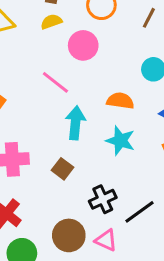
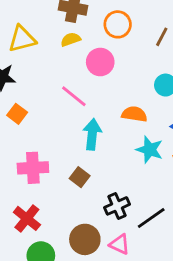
cyan star: (120, 141) -> (150, 150), moved

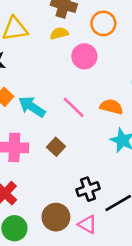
pink line: (74, 96) -> (74, 107), moved
cyan arrow: (92, 134) -> (32, 107), moved, turned -68
brown square: (80, 177) -> (56, 147), moved

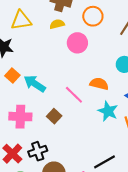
pink line: (74, 107) -> (74, 95), moved
black cross: (88, 189) -> (38, 151), moved

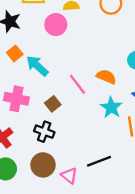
pink circle: (77, 43) -> (56, 25), moved
black cross: (38, 151) -> (44, 132), moved, turned 30

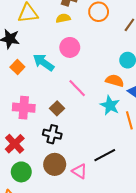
pink circle: (56, 25) -> (70, 47), moved
cyan arrow: (37, 66) -> (43, 62), moved
orange semicircle: (106, 77) -> (115, 81), moved

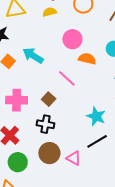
pink circle: (70, 47) -> (72, 39), moved
orange semicircle: (115, 81) -> (87, 59), moved
cyan star: (110, 105) -> (96, 116), moved

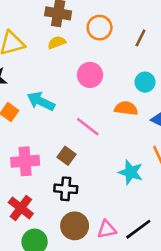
orange semicircle: (87, 59) -> (126, 108), moved
black line: (97, 141) -> (138, 229), moved
pink triangle: (74, 158) -> (107, 229), turned -35

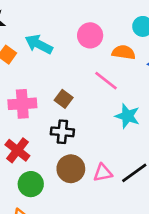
pink circle: (90, 75) -> (90, 35), moved
pink line: (88, 127) -> (106, 81), moved

